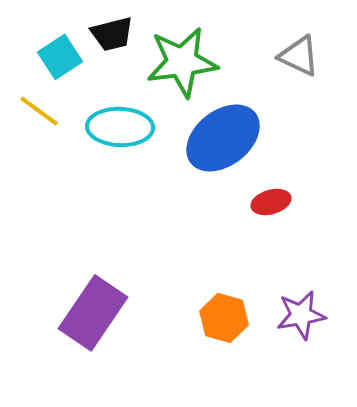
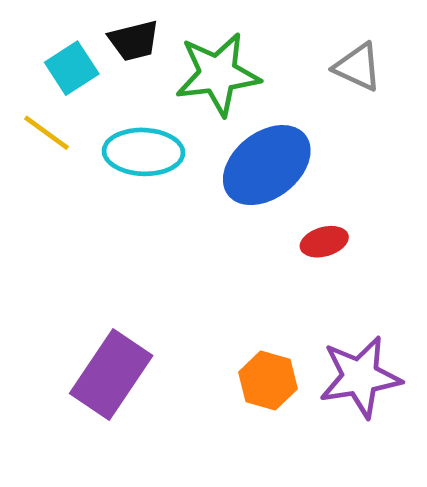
purple star: (301, 315) -> (360, 377), size x1.4

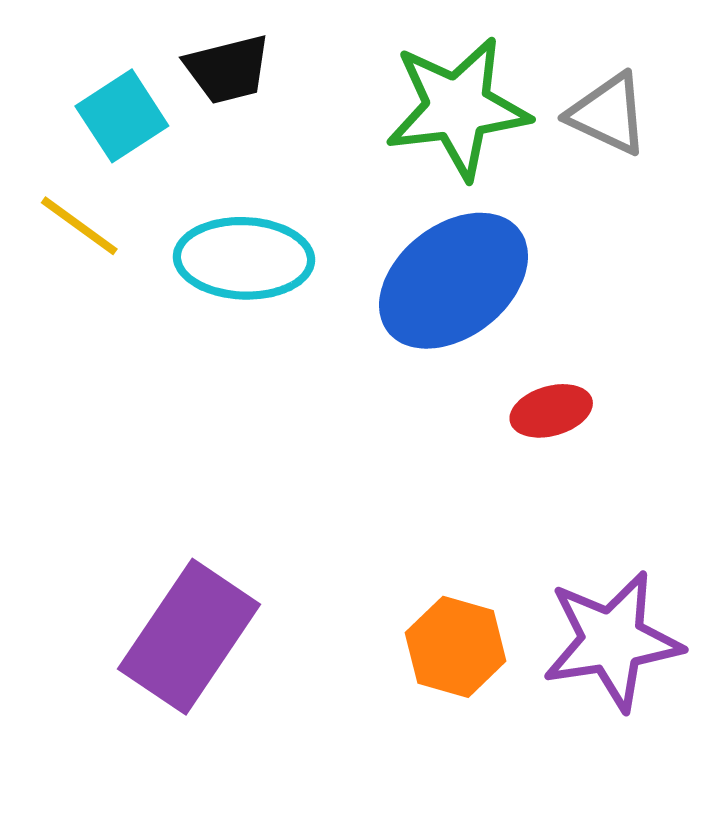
green star: (218, 74) -> (458, 108), moved

